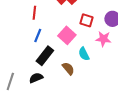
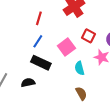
black rectangle: (45, 56) -> (41, 63), turned 66
brown semicircle: (68, 69) -> (81, 93), moved

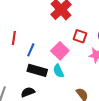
red line: (39, 18) -> (14, 38), moved
cyan semicircle: (80, 68) -> (58, 71), moved

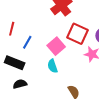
red square: (80, 36) -> (78, 34), size x1.5
black rectangle: (37, 70) -> (15, 63), moved

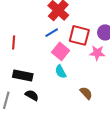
blue line: (27, 42) -> (52, 33), moved, turned 40
black semicircle: (20, 84) -> (32, 95), turned 56

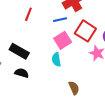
red line: (14, 42) -> (28, 14), moved
black semicircle: (32, 95) -> (22, 73), turned -32

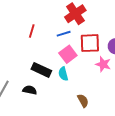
red square: (85, 31) -> (90, 43), turned -30
black rectangle: (19, 51) -> (41, 70), moved

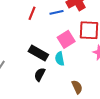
blue line: (64, 34) -> (57, 12), moved
black semicircle: (30, 90) -> (40, 74), moved, turned -80

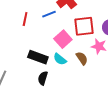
cyan semicircle: (60, 59) -> (60, 59), turned -32
brown semicircle: (77, 87) -> (82, 58), moved

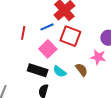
red square: (84, 26) -> (70, 36), moved, turned 30
pink square: (63, 39) -> (48, 49), moved

